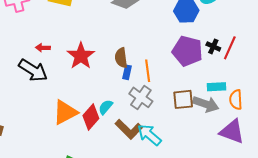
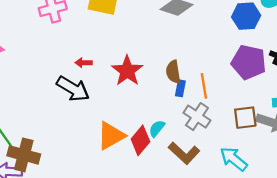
cyan arrow: (149, 135) -> (234, 159), moved

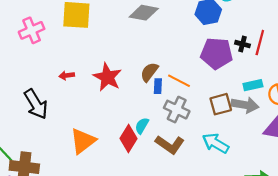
brown semicircle: (173, 72) -> (149, 72), turned 54
orange line: (204, 86) -> (179, 81), turned -45
black arrow: (73, 89) -> (36, 104), moved, turned 36
orange triangle: (111, 136) -> (83, 141), moved

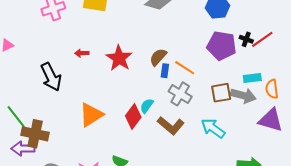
red line: (260, 43) -> (262, 39), turned 35

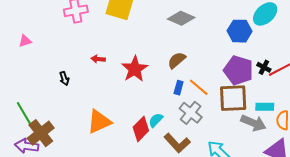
brown semicircle: (158, 57) -> (177, 60), moved
black arrow: (51, 77) -> (64, 78), size x0.5
brown square: (221, 93) -> (233, 98), moved, size x1.4
brown cross: (35, 134) -> (41, 133), turned 32

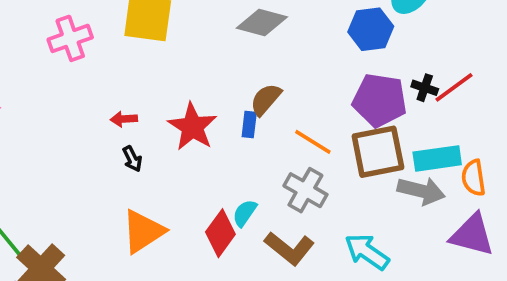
black arrow: (64, 78) -> (132, 159), moved
blue rectangle: (179, 88) -> (249, 124), moved
cyan rectangle: (265, 107) -> (437, 158), size x1.4

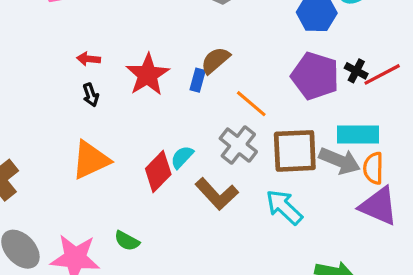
brown square: (378, 152) -> (295, 151), moved
orange semicircle: (474, 178) -> (373, 168), moved

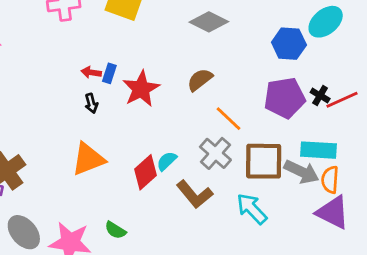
purple pentagon: (315, 76) -> (285, 98), turned -30
blue rectangle: (198, 80) -> (109, 73), moved

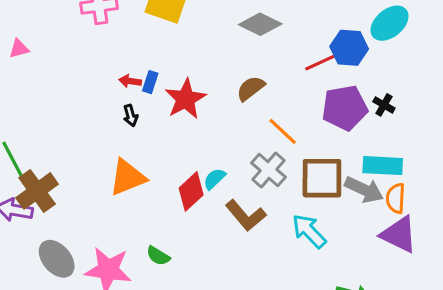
red line: (342, 100) -> (322, 62), moved

